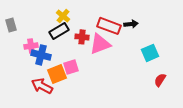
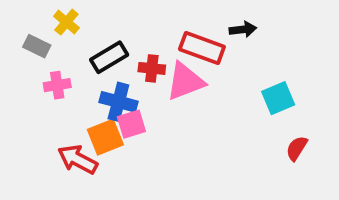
yellow cross: (63, 16) -> (66, 22), moved
black arrow: (131, 24) -> (243, 29), moved
gray rectangle: (11, 25) -> (37, 46), moved, turned -48
blue cross: (41, 55) -> (118, 102), moved

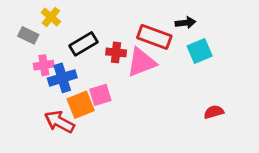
cyan square: (278, 98) -> (200, 51), moved
blue cross: (118, 102) -> (62, 78), moved, turned -32
red semicircle: (297, 148) -> (214, 112), moved, turned 42

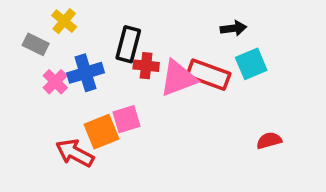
red rectangle: (154, 37) -> (208, 75), moved
black rectangle: (83, 44) -> (128, 44), moved, turned -44
pink cross: (44, 65) -> (55, 82), turned -36
blue cross: (62, 78) -> (85, 73), moved

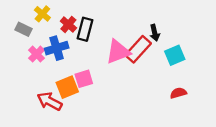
black arrow: (233, 28) -> (155, 33), moved, turned 84
cyan square: (251, 64) -> (175, 55), moved
red cross: (146, 66) -> (68, 24), moved, turned 35
red rectangle: (208, 75) -> (138, 49), turned -68

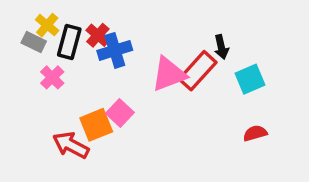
yellow cross: (42, 14) -> (47, 25), moved
black rectangle: (85, 29) -> (69, 42), moved
blue cross: (57, 48) -> (115, 50), moved
pink square: (84, 79) -> (120, 113), turned -30

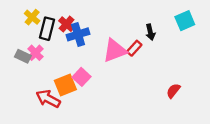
gray rectangle: (34, 42) -> (23, 56), moved
red rectangle: (198, 71) -> (134, 48), size x0.6
cyan square: (250, 79) -> (185, 21), moved
red semicircle: (255, 133) -> (173, 91), turned -35

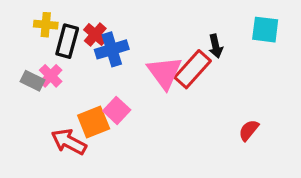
yellow cross: (32, 17) -> (46, 25), turned -35
cyan square: (185, 21) -> (265, 30), turned 30
red rectangle: (134, 48) -> (193, 69), size x1.6
pink triangle: (115, 51) -> (165, 72), turned -45

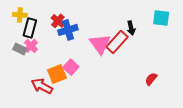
yellow cross: (46, 25) -> (20, 15), moved
black rectangle: (67, 41) -> (30, 28), moved

